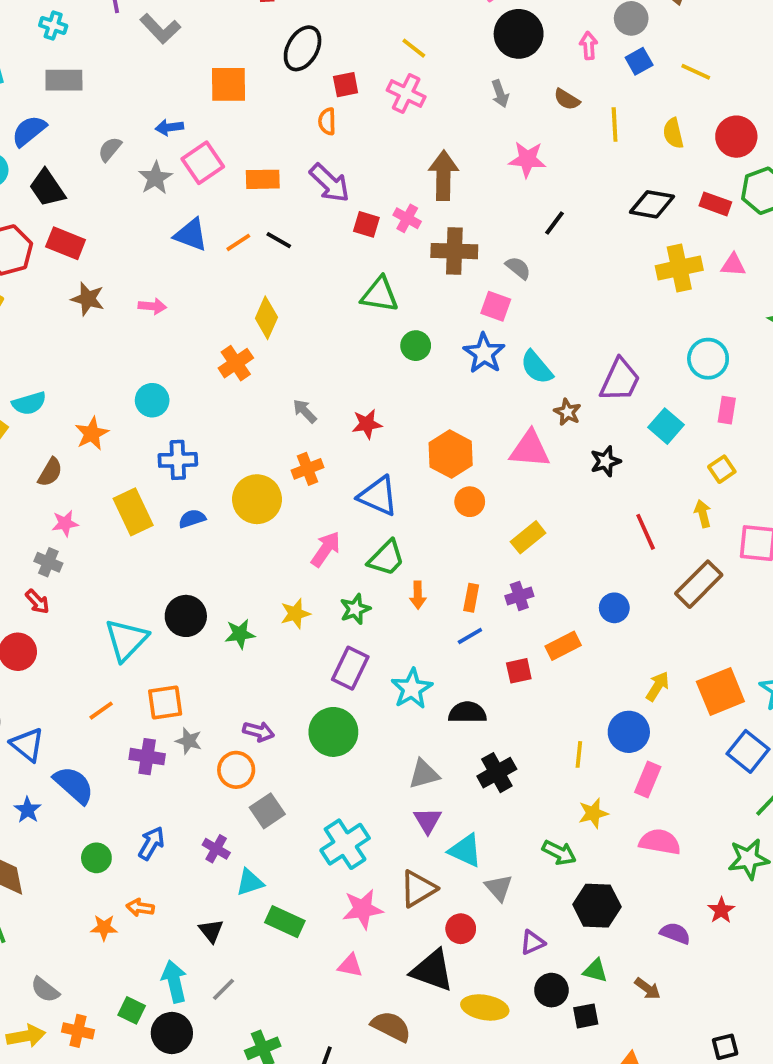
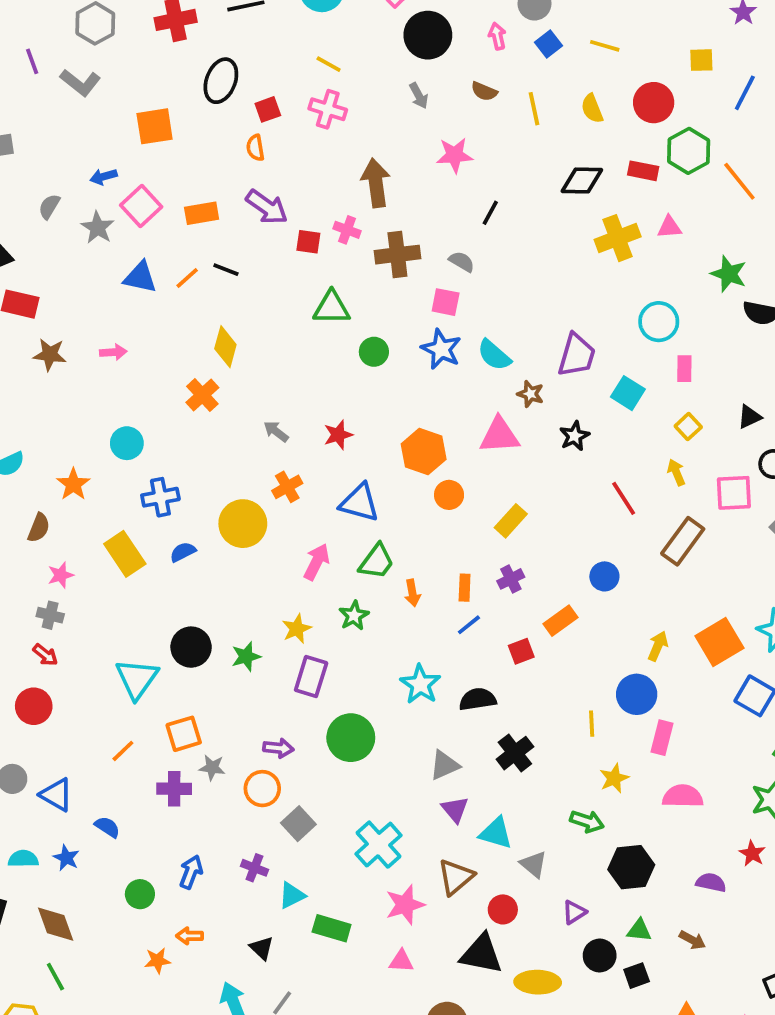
purple rectangle: (350, 668) -> (311, 677), moved
blue semicircle: (74, 785) -> (107, 827), size x0.6

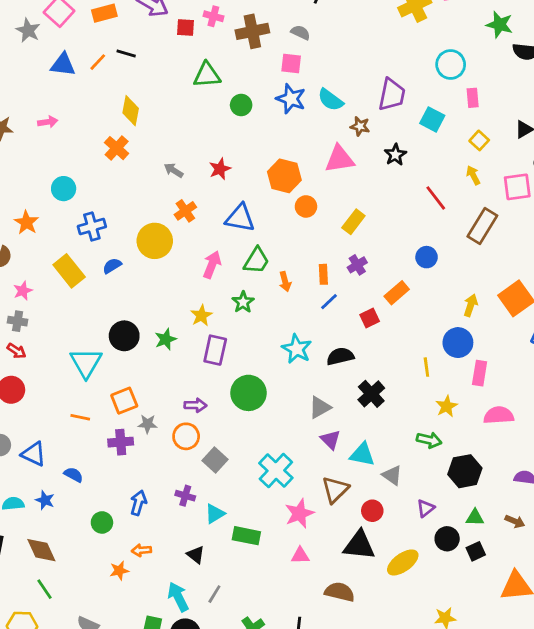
orange line: (123, 751) -> (80, 417), turned 60
yellow ellipse: (538, 982) -> (403, 562), turned -32

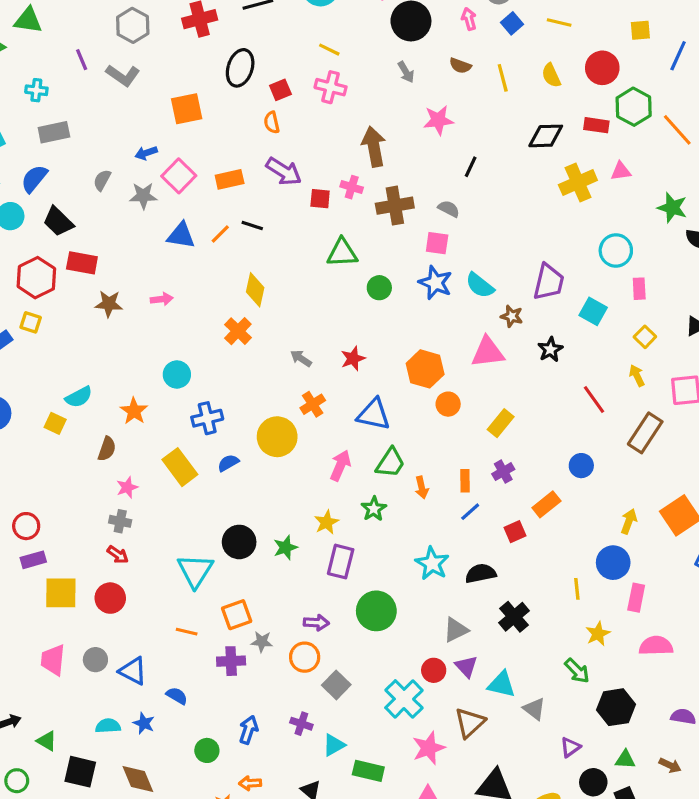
gray star: (28, 30) -> (143, 196), turned -30
green arrow: (429, 440) -> (577, 671), turned 30
red circle: (372, 511) -> (434, 670), moved

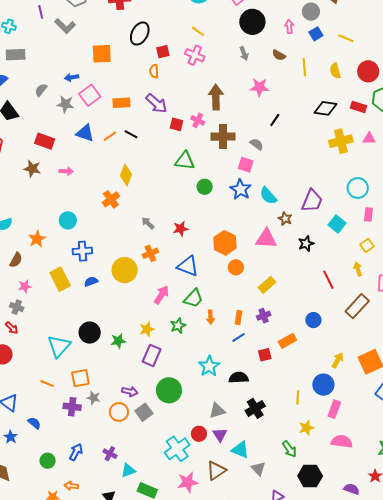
red rectangle: (82, 263) -> (45, 141), moved
gray square: (336, 685) -> (144, 412), moved

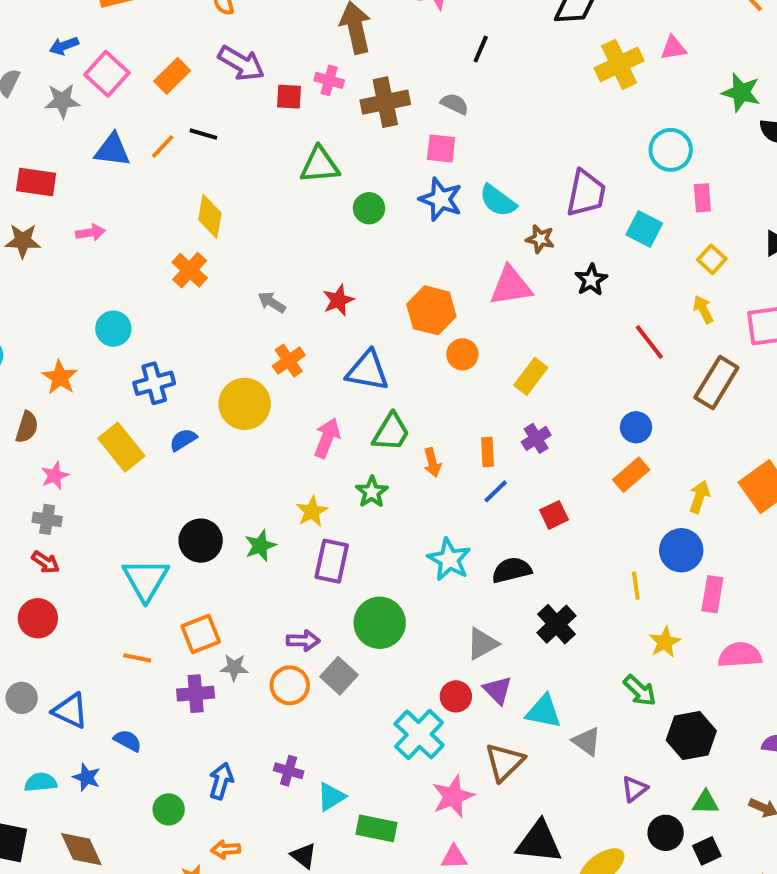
orange rectangle: (121, 103) -> (172, 76), turned -30
orange rectangle: (287, 341) -> (631, 475), moved

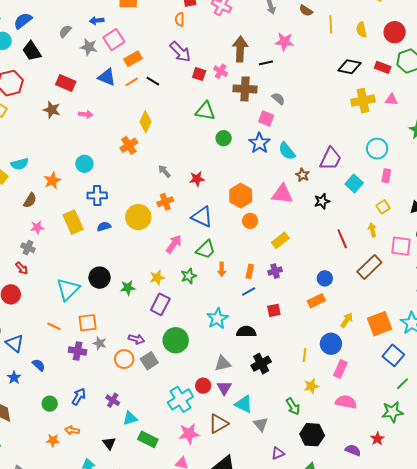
black line: (481, 49) -> (266, 63), moved, turned 40
orange rectangle: (172, 76) -> (133, 59), moved

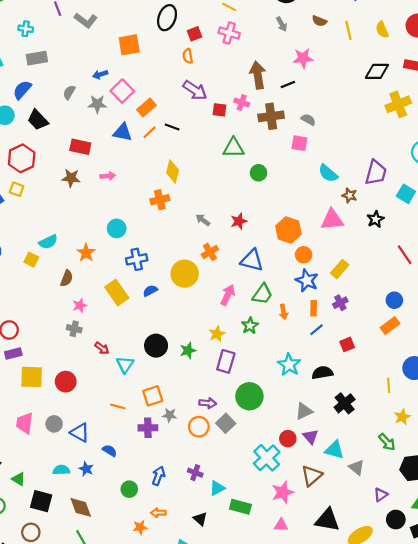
blue star: (259, 143) -> (307, 281), moved
orange cross: (129, 145) -> (160, 200), turned 30
red arrow: (22, 268) -> (102, 348), moved
cyan triangle: (68, 289) -> (125, 365), size x0.7

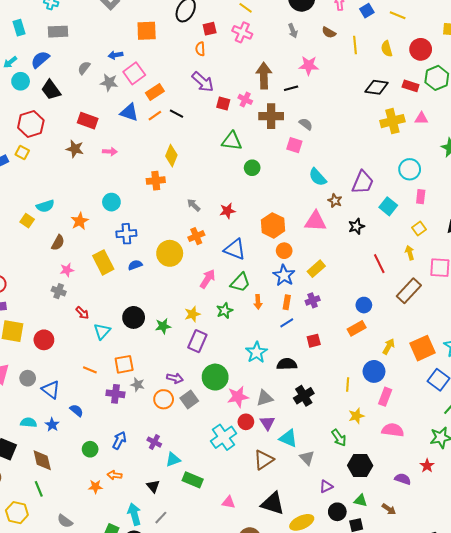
pink star: (283, 492) -> (238, 397), moved

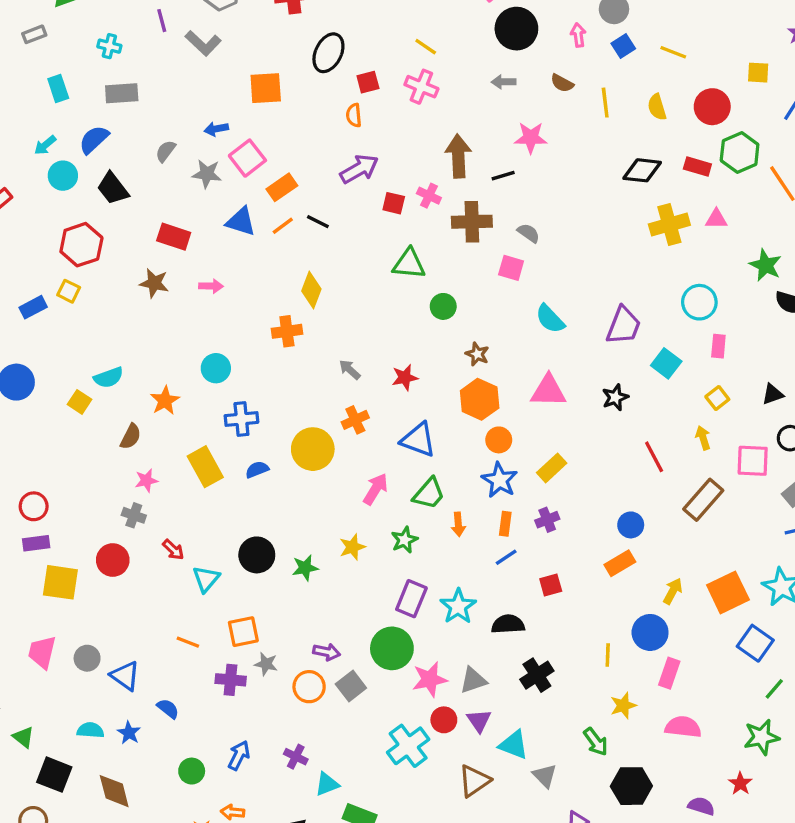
gray arrow: (293, 31) -> (504, 82), turned 112
purple arrow: (203, 82) -> (359, 169), turned -70
brown star: (335, 201) -> (477, 354), moved
red circle: (44, 340) -> (113, 560), moved
purple rectangle: (197, 341) -> (411, 599), moved

